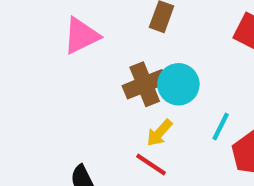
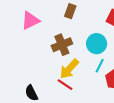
cyan circle: (178, 84) -> (97, 44), moved
yellow arrow: (159, 133) -> (69, 69), size x1.5

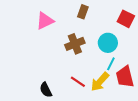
yellow arrow: (69, 69) -> (100, 82), moved

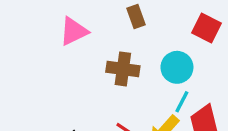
brown rectangle: (83, 12) -> (136, 17), turned -40
brown cross: (75, 44) -> (123, 69), turned 30

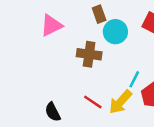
cyan circle: (177, 67) -> (115, 32), moved

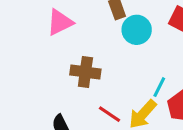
brown cross: (89, 54) -> (85, 72), moved

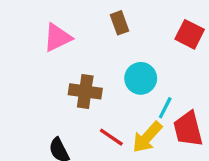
cyan circle: (137, 30) -> (141, 78), moved

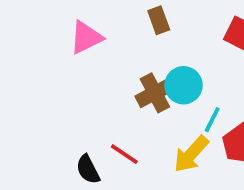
brown cross: (85, 91) -> (155, 93), moved, turned -36
red line: (111, 137) -> (124, 154), moved

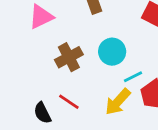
brown cross: (155, 93) -> (69, 57), moved
cyan line: (212, 120) -> (133, 77), turned 36

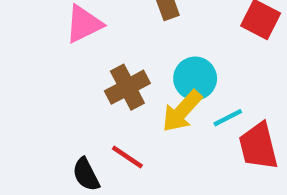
yellow arrow: (118, 102) -> (182, 111), moved

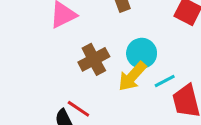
red line: (127, 157) -> (78, 109), moved

